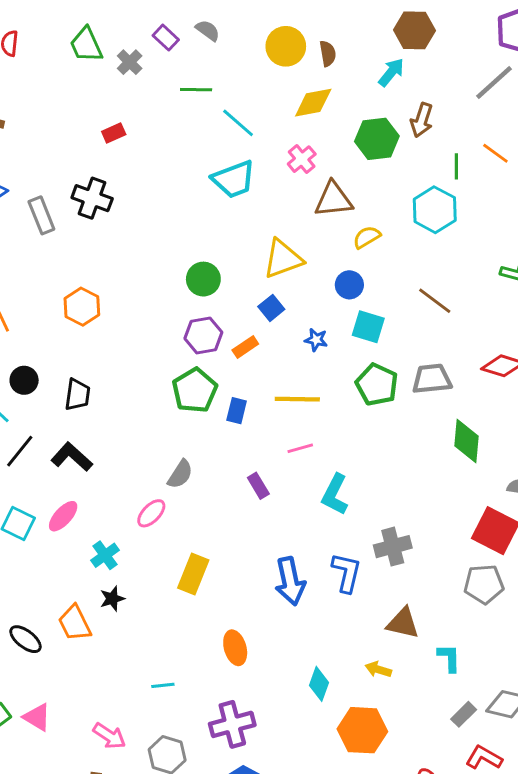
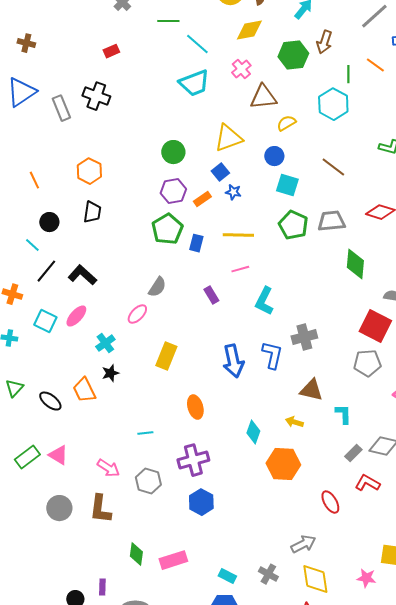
blue star: (316, 340) -> (233, 192), moved
black trapezoid: (78, 395) -> (92, 212), moved

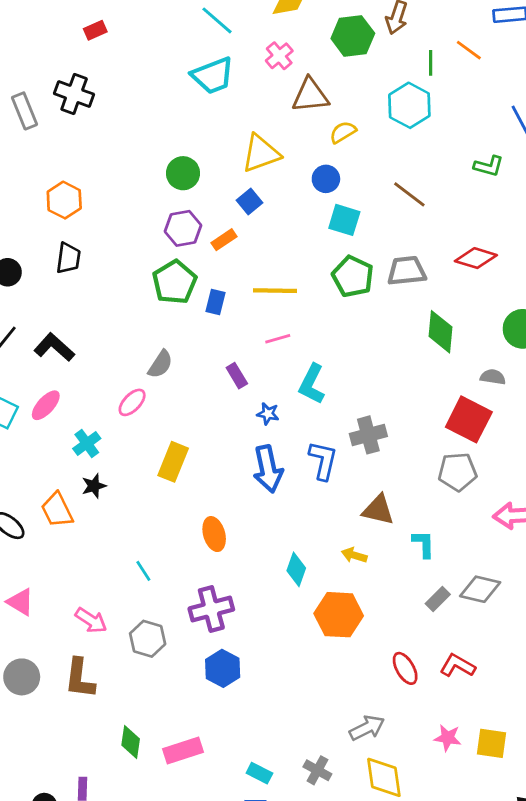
blue star: (233, 192) -> (268, 414), moved
cyan line: (145, 433) -> (143, 571), turned 63
red L-shape: (367, 483) -> (457, 666), moved
pink star: (366, 578) -> (448, 738), moved

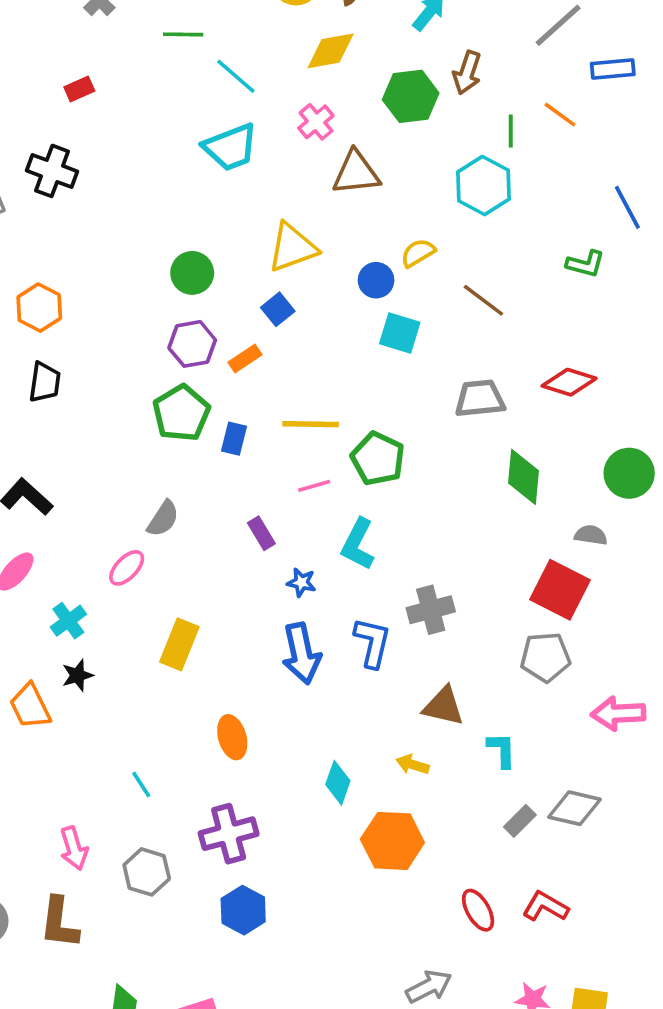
yellow semicircle: (343, 132) -> (418, 253), moved
green pentagon: (353, 276) -> (378, 459), moved
pink arrow: (91, 620) -> (74, 848), turned 40

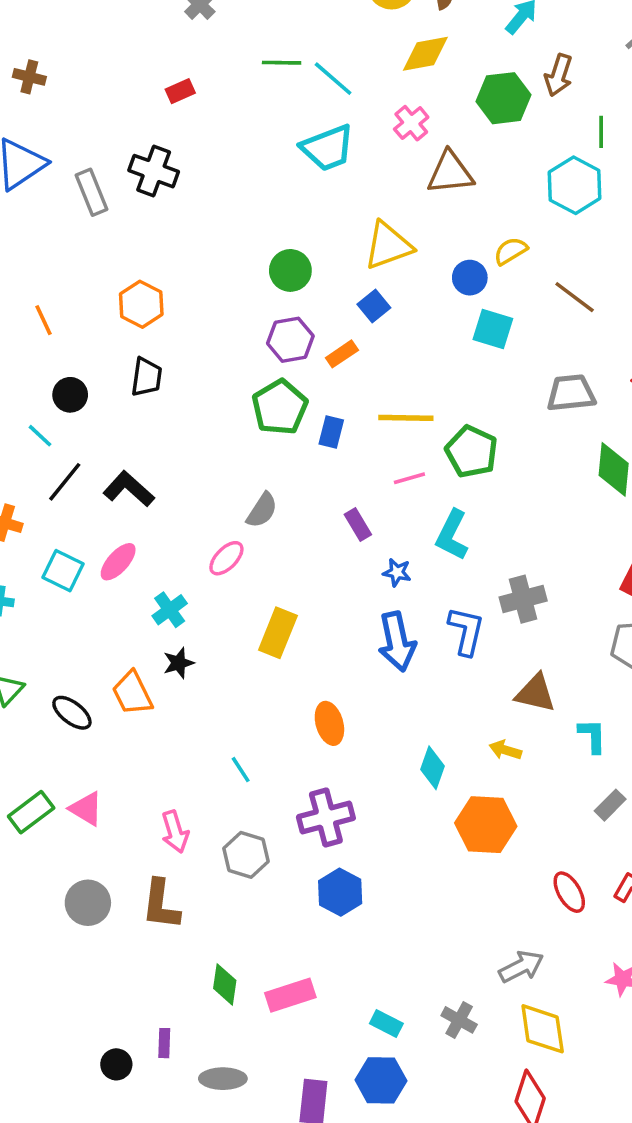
green line: (183, 34) -> (282, 63), moved

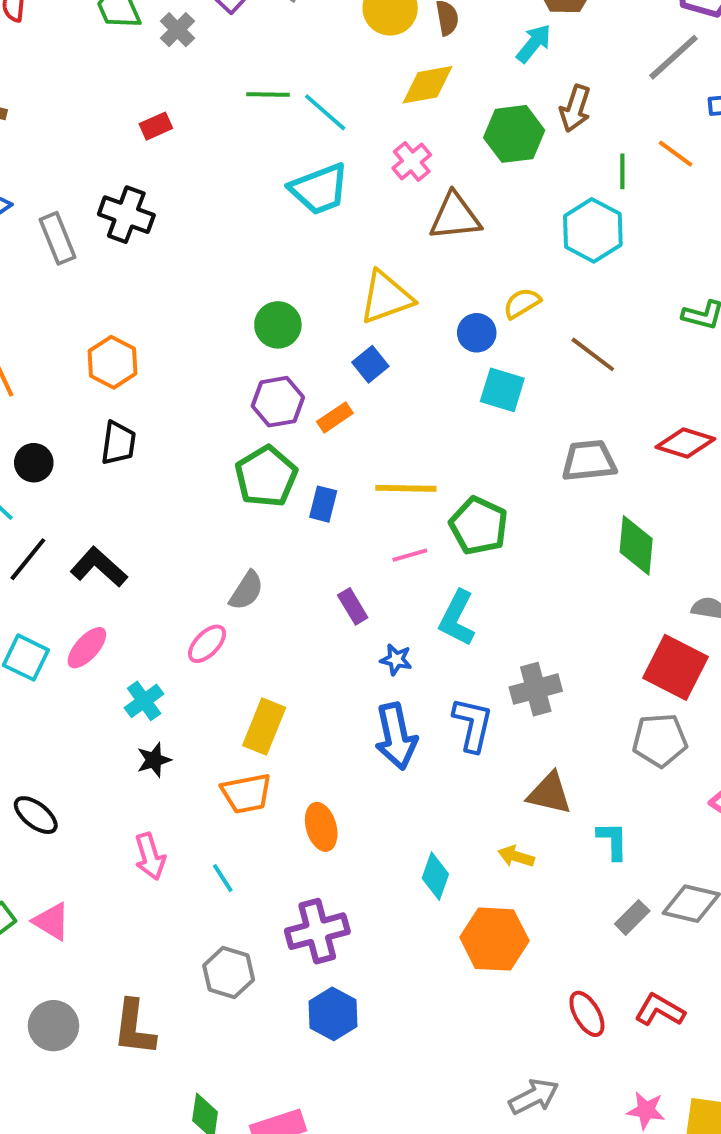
orange trapezoid: (132, 693) -> (246, 793), moved, turned -75
pink arrow: (175, 832) -> (150, 856), moved

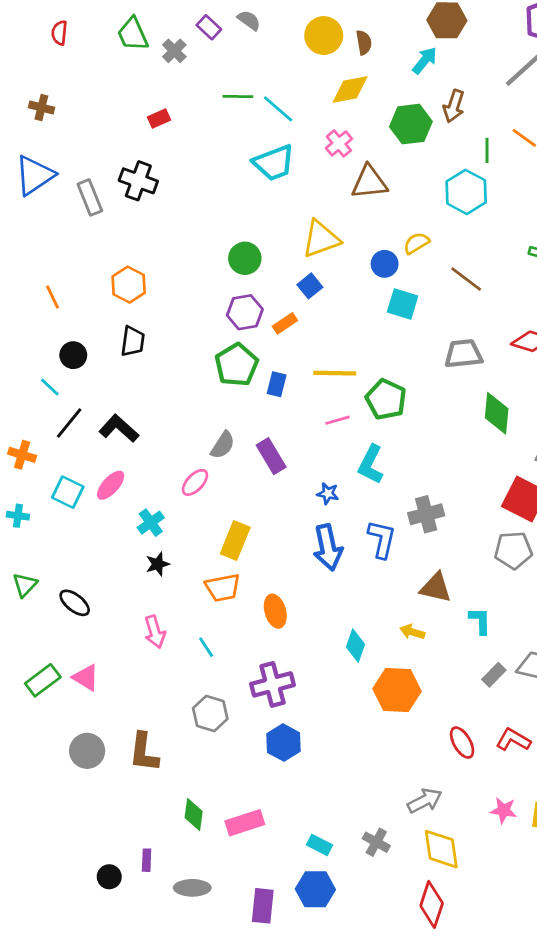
purple rectangle: (353, 606) -> (271, 456), moved, size x1.4

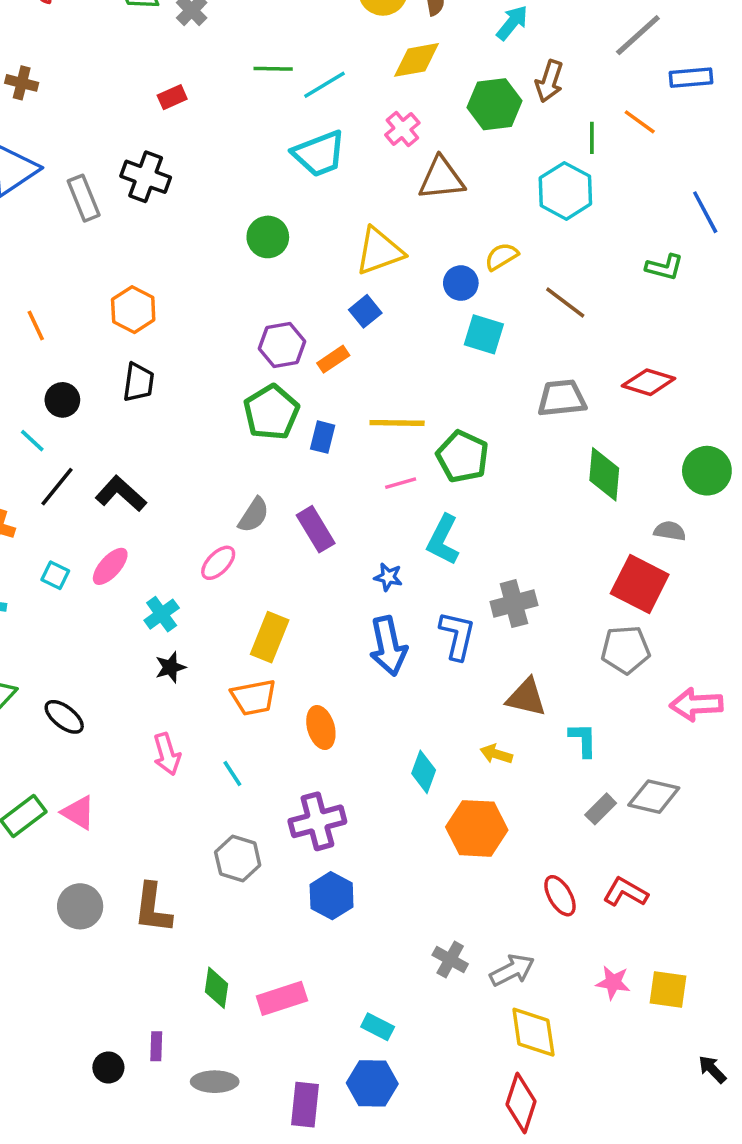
cyan line: (278, 109) -> (324, 85), turned -72
green circle: (245, 258) -> (268, 237), moved
cyan square: (68, 492) -> (55, 575), size x0.7
gray cross: (376, 842) -> (450, 959), moved

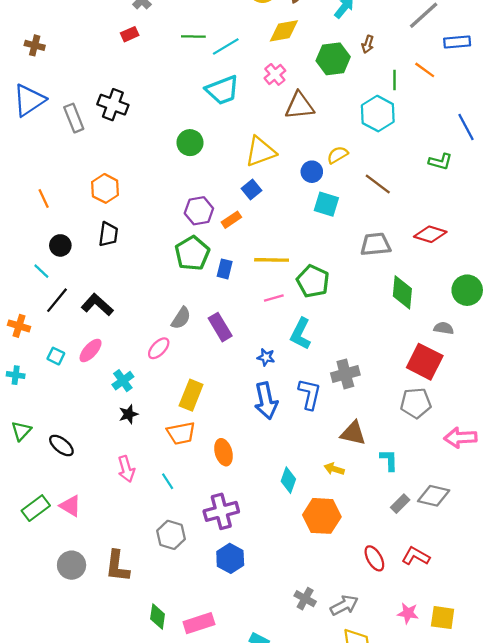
brown arrow: (549, 81) -> (368, 44), size x0.7
red rectangle: (172, 97) -> (130, 34), moved

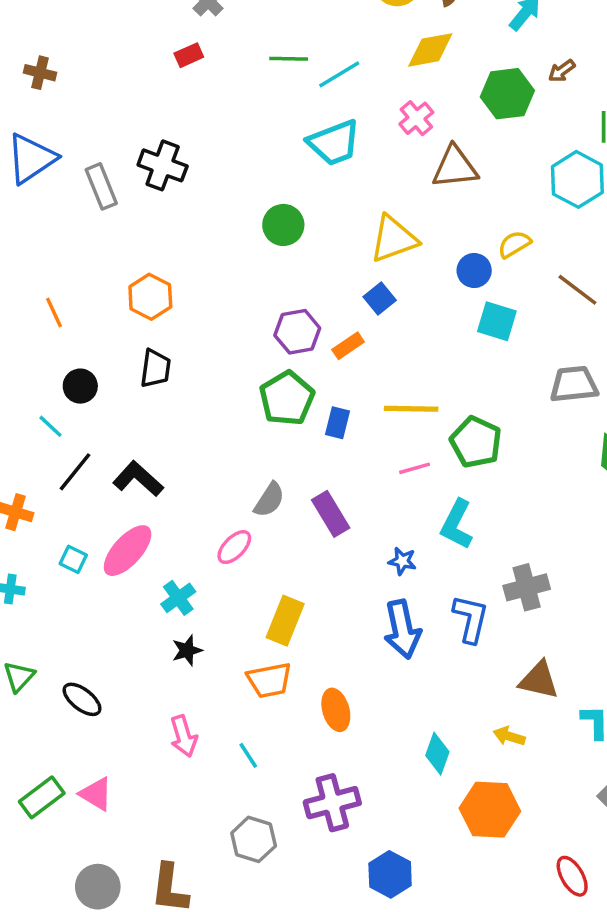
brown arrow: (368, 44) -> (562, 71), turned 36
pink ellipse: (91, 350) -> (128, 551), size x1.4
blue hexagon: (230, 558) -> (390, 874), moved

